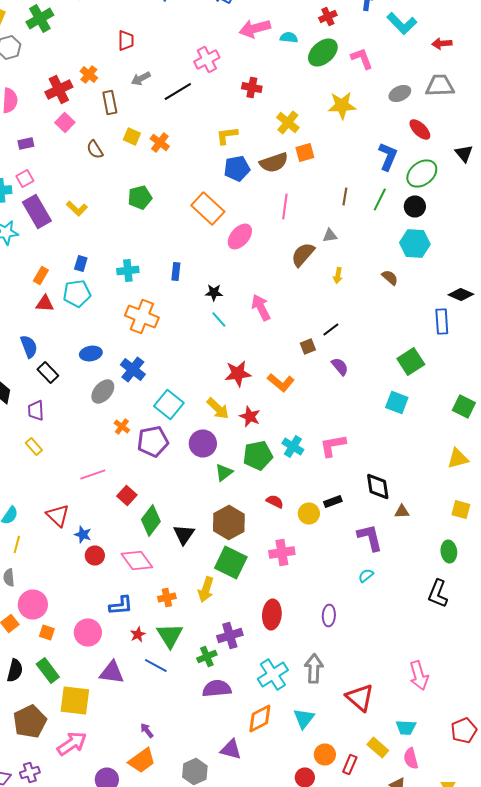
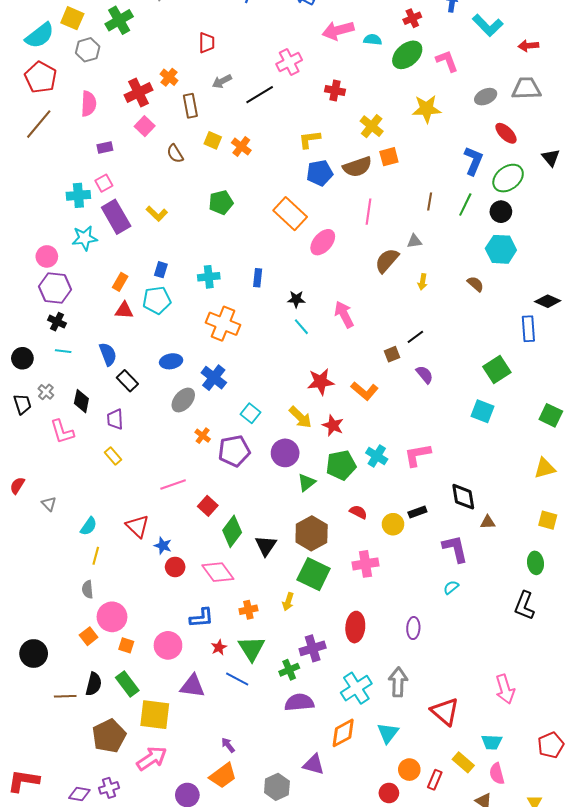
cyan square: (169, 404) -> (250, 413), size x0.7
yellow arrow: (206, 590) -> (288, 602), size x0.7

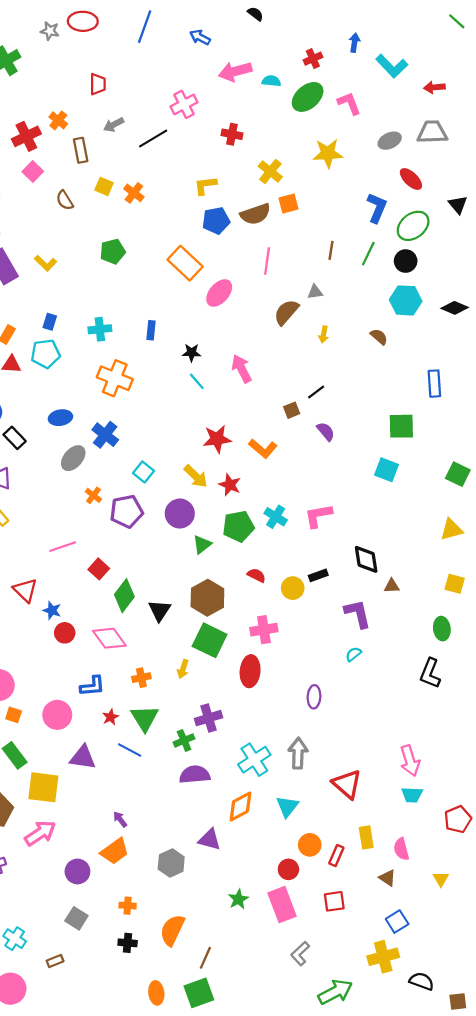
black diamond: (548, 301) -> (455, 308), moved
green square: (497, 369) -> (401, 426), turned 32
red ellipse: (355, 627) -> (250, 671), moved
cyan trapezoid: (492, 742) -> (412, 795), moved
yellow rectangle: (463, 762) -> (366, 837), turned 40

